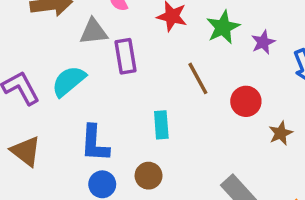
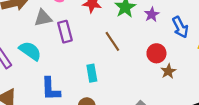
cyan semicircle: (69, 81) -> (30, 51), turned 80
red circle: (246, 101) -> (156, 53), moved

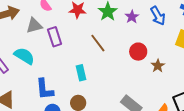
blue arrow: (180, 27) -> (158, 16), moved
brown star: (168, 71) -> (158, 66), moved

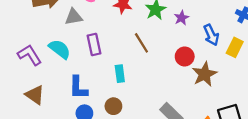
blue arrow: (158, 16) -> (211, 35), moved
purple rectangle: (55, 37) -> (94, 45), moved
brown star: (158, 66) -> (205, 74), size x1.6

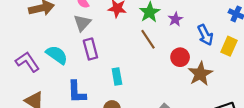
gray triangle: (74, 17) -> (82, 23), moved, turned -36
brown line: (141, 43) -> (148, 39), moved

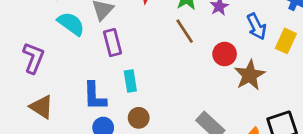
cyan semicircle: (57, 55) -> (71, 24), moved
purple L-shape: (27, 62) -> (33, 58), turned 55
cyan rectangle: (117, 77) -> (130, 81), moved

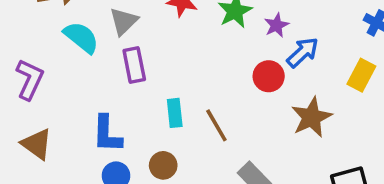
blue arrow: (257, 26) -> (303, 52), moved, turned -110
brown line: (185, 31) -> (216, 125), moved
red circle: (225, 54) -> (269, 76), moved
cyan rectangle: (130, 81) -> (175, 113), moved

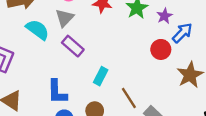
purple rectangle: (134, 65) -> (73, 46), turned -35
cyan rectangle: (175, 113) -> (101, 76), turned 36
brown line: (216, 125) -> (129, 98), moved

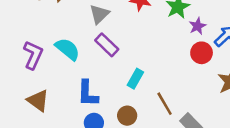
purple star: (164, 16) -> (197, 26), moved
cyan semicircle: (37, 30) -> (67, 49), moved

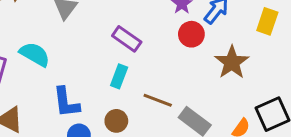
purple rectangle: (107, 45) -> (127, 39), moved
brown line: (165, 104) -> (158, 100), turned -30

